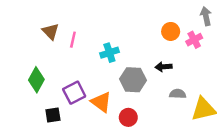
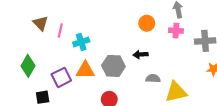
pink cross: (194, 40) -> (176, 31), moved, turned 32
cyan cross: (109, 53) -> (81, 42), moved
orange triangle: (101, 102) -> (85, 70), moved, turned -36

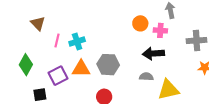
pink line: (60, 31) -> (57, 40), moved
pink cross: (176, 31) -> (160, 30), moved
black arrow: (141, 55) -> (153, 54), moved, size x1.5

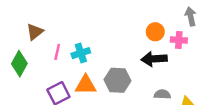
brown triangle: (38, 23) -> (35, 32), turned 35
black arrow: (153, 54) -> (154, 59), moved
green diamond: (26, 65) -> (19, 64), moved

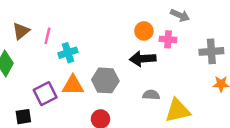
gray arrow: (191, 16) -> (180, 15), turned 126
pink line: (57, 52) -> (47, 36), moved

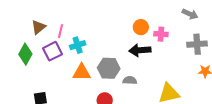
gray arrow: (180, 15) -> (190, 14), moved
purple square: (45, 94) -> (53, 51), moved
gray semicircle: (151, 95) -> (130, 80), moved

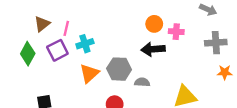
orange triangle: (82, 72) -> (89, 73), turned -42

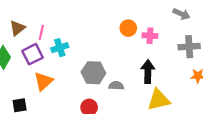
black arrow: (153, 49) -> (148, 72), moved, turned 95
orange triangle: (89, 73) -> (43, 81), moved

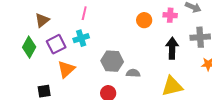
pink line: (41, 32) -> (84, 13), moved
pink cross: (150, 36) -> (170, 15), moved
black arrow: (148, 72) -> (172, 48), moved

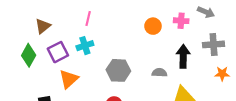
gray semicircle: (133, 73) -> (159, 73), moved

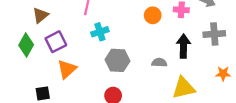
cyan cross: (85, 46) -> (100, 32), moved
orange star: (222, 74) -> (223, 74), moved

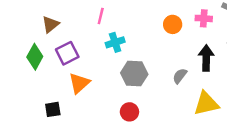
gray semicircle: (159, 63) -> (180, 76), turned -56

